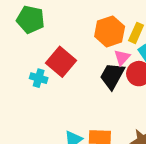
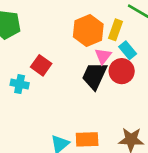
red square: (61, 62) -> (41, 65), size x0.7

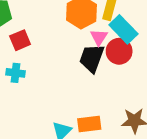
cyan rectangle: (128, 50) -> (123, 29), size x1.5
red square: (41, 65) -> (20, 40), moved, turned 36

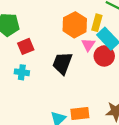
black trapezoid: (92, 58) -> (62, 63), moved

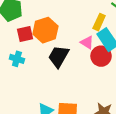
orange hexagon: (75, 25) -> (45, 30), moved
pink triangle: (88, 45) -> (87, 42), turned -40

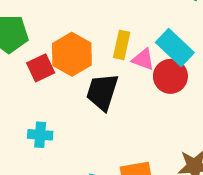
yellow rectangle: (99, 22) -> (122, 45), moved
cyan cross: (17, 59) -> (40, 135), moved

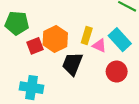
red circle: (170, 76) -> (117, 72), moved
cyan cross: (40, 135) -> (32, 88), size x1.5

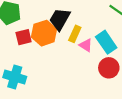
black trapezoid: (72, 64) -> (60, 19), moved
red circle: (117, 72) -> (109, 68), moved

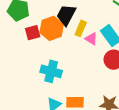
cyan cross: (15, 77) -> (51, 71), moved

